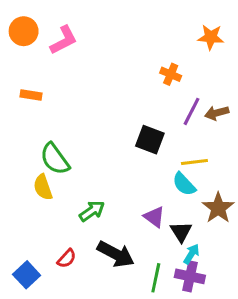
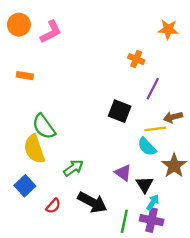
brown arrow: (217, 113) -> (173, 117), moved
yellow semicircle: (43, 187) -> (34, 149), size x1.4
blue square: (27, 275) -> (25, 186), moved

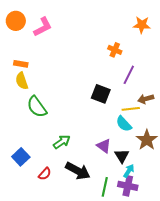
yellow semicircle: (34, 149) -> (22, 81), moved, size x0.7

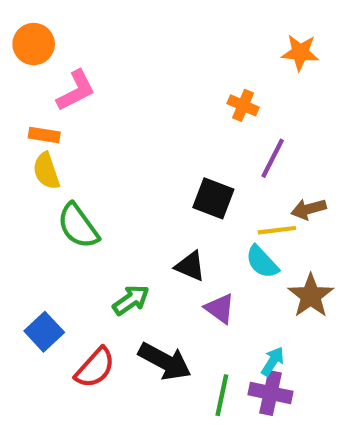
pink L-shape: (43, 27) -> (76, 91), moved
black triangle: (122, 156) -> (190, 266), moved, turned -35
red semicircle: (45, 174) -> (95, 368), size x1.5

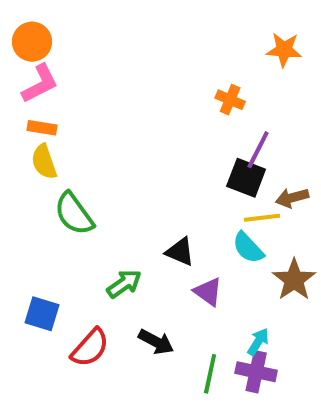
pink L-shape: (76, 91) -> (40, 84), moved
black square: (213, 198) -> (246, 178), moved
blue square: (44, 332) -> (42, 314), turned -30
black arrow: (165, 361) -> (156, 342), size x0.7

